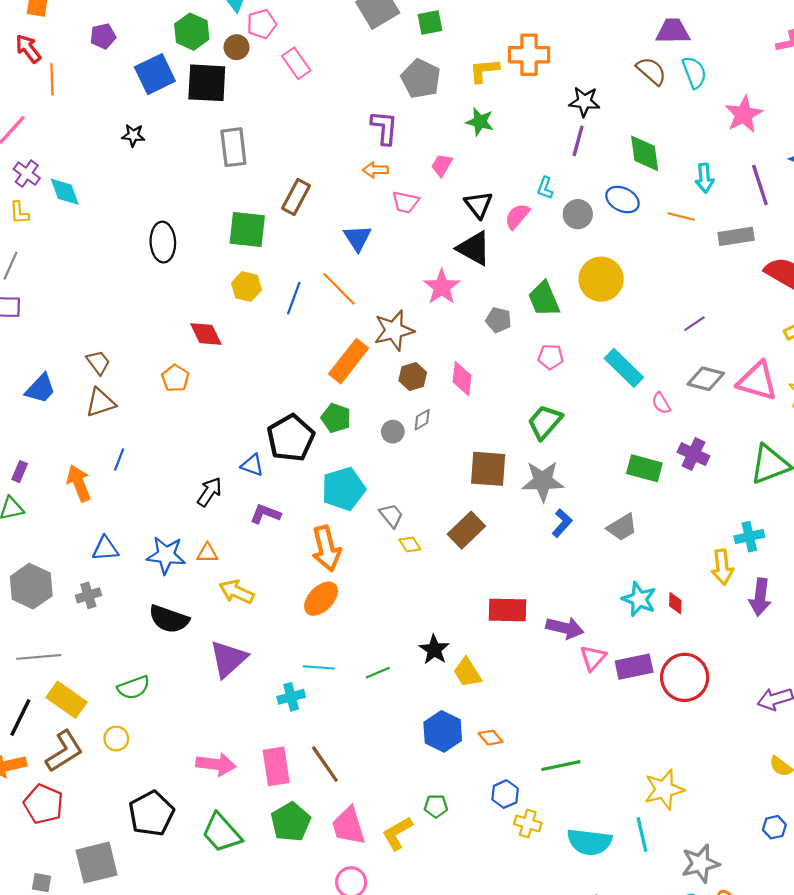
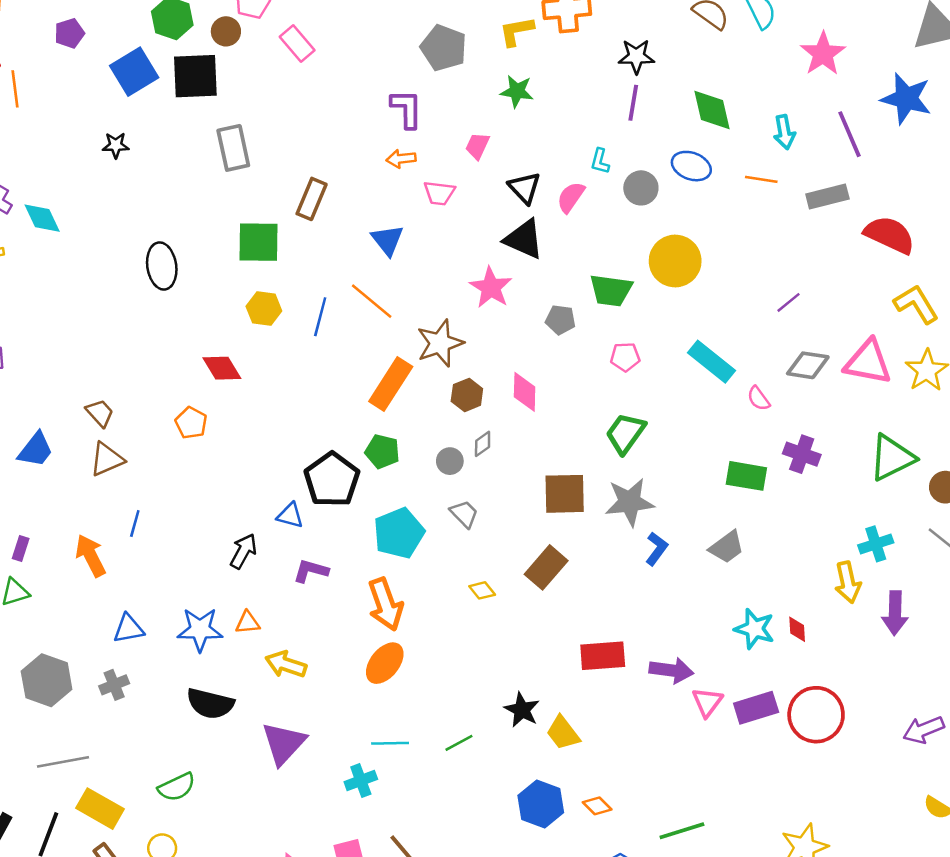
green trapezoid: (544, 299) -> (611, 290), turned -54
gray trapezoid: (391, 516) -> (464, 514), moved

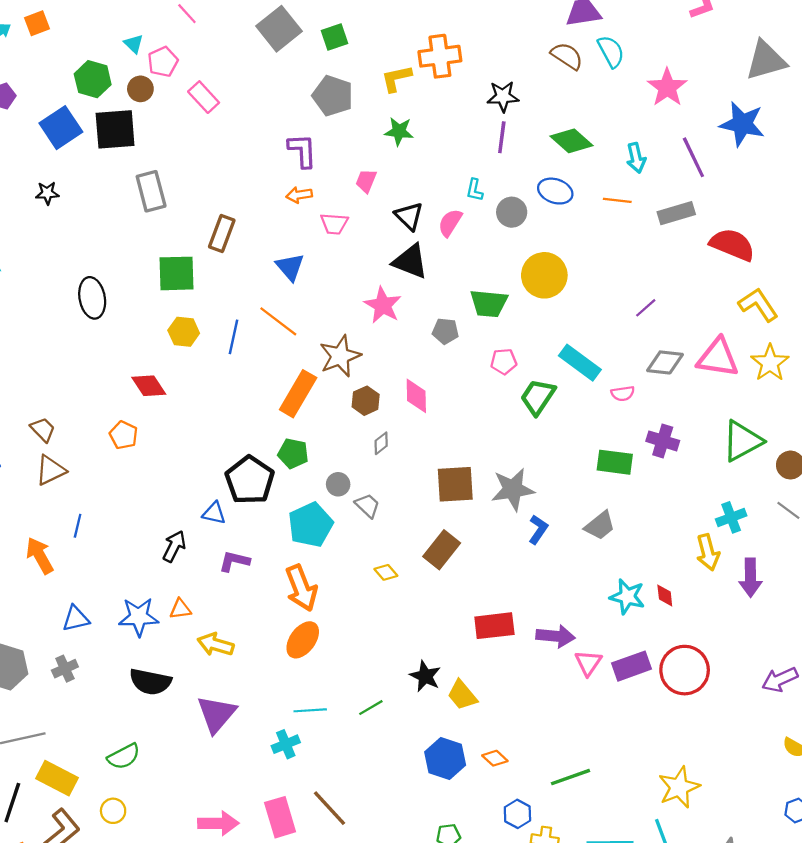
green diamond: (712, 110) -> (572, 141), turned -33
pink semicircle: (759, 398) -> (623, 393), turned -60
green trapezoid: (625, 433) -> (538, 397), moved
gray circle: (450, 461) -> (338, 484), moved

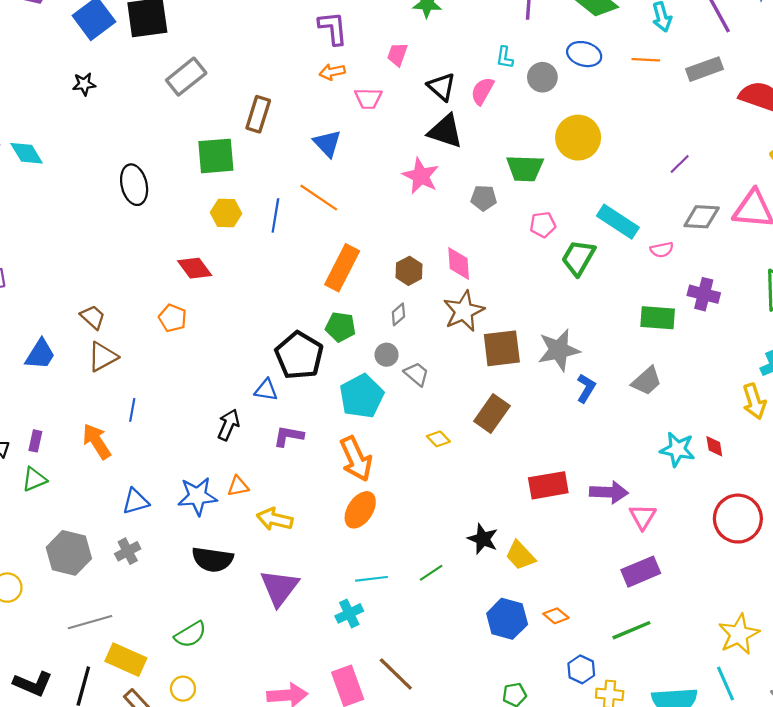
gray rectangle: (151, 191) -> (186, 77), turned 69
brown star: (340, 356) -> (464, 311), moved
gray diamond: (381, 443) -> (398, 314), moved
purple rectangle: (631, 666) -> (641, 572), moved

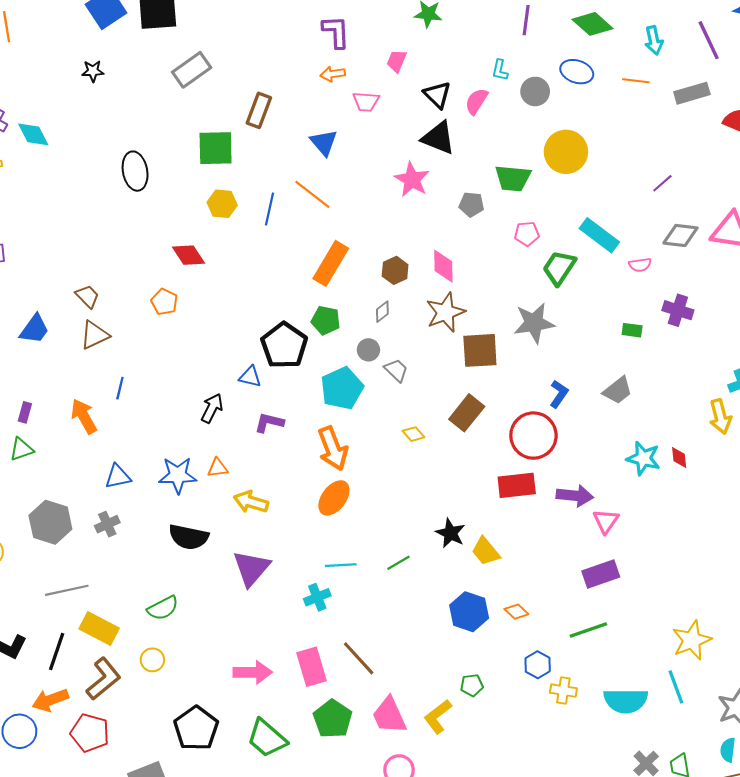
green rectangle: (658, 318) -> (632, 330), size x0.6
gray star: (559, 350) -> (534, 323), moved
red circle: (738, 519) -> (533, 436), moved

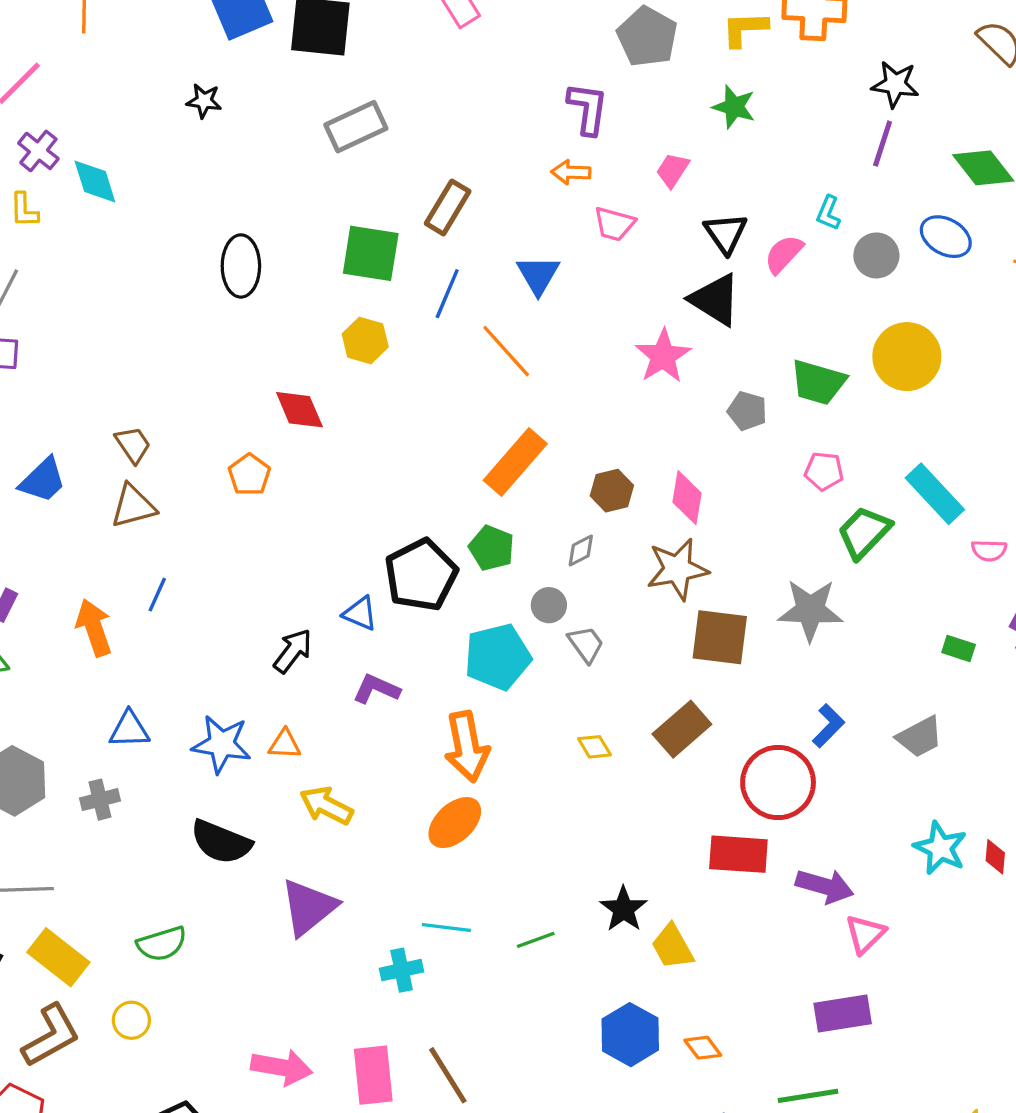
blue line: (270, 209) -> (447, 294), moved

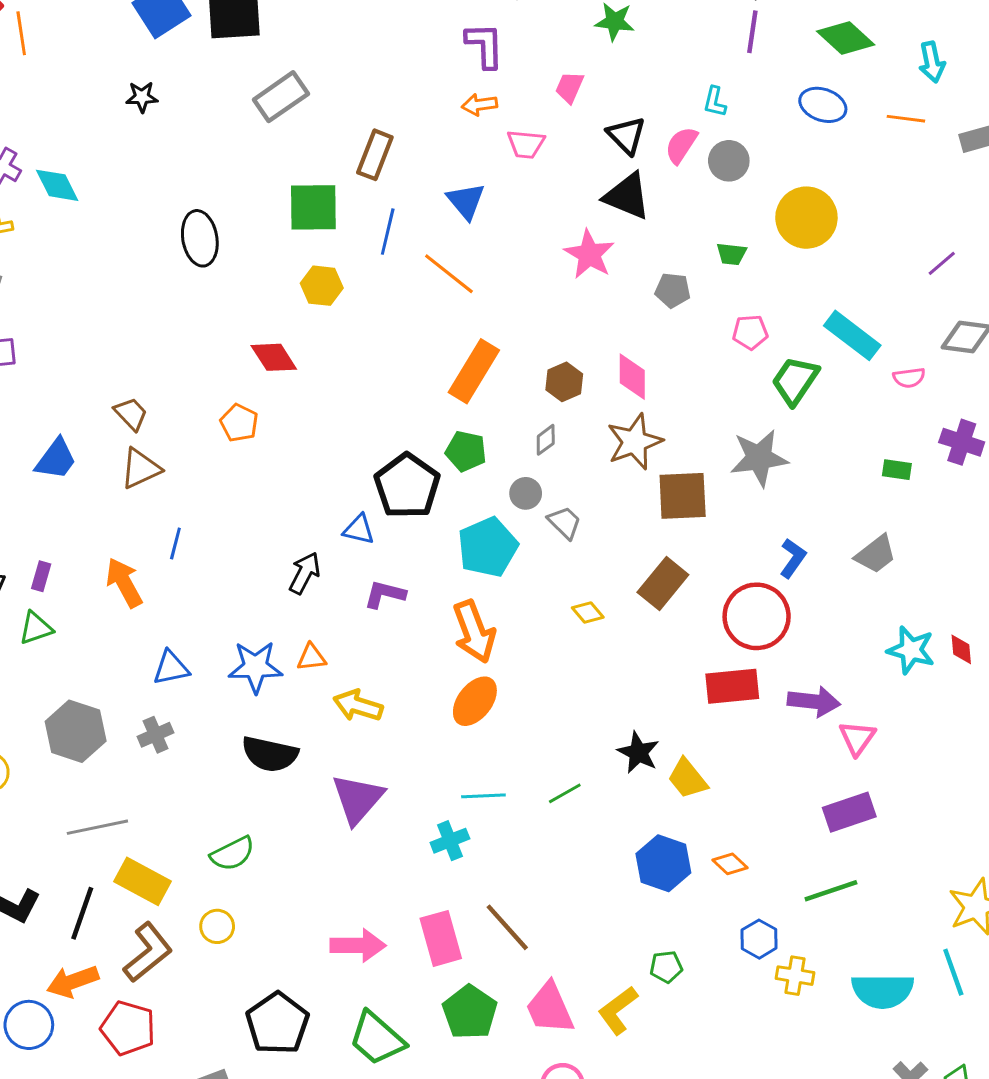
gray circle: (876, 255) -> (729, 161), moved
green trapezoid: (818, 382) -> (731, 254), size x0.6

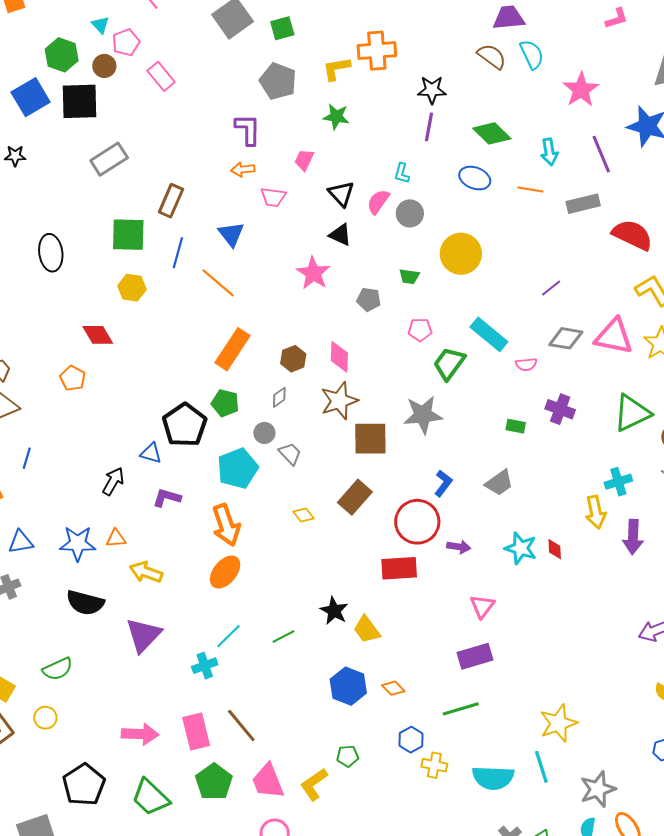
black triangle: (627, 196) -> (340, 235), size x0.7
purple arrow: (814, 702) -> (459, 547), moved, size x0.7
cyan line: (483, 796) -> (228, 636), turned -44

